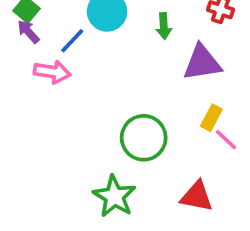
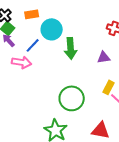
green arrow: (164, 26) -> (71, 48), moved, size x1.5
purple triangle: (202, 63) -> (104, 57), size x0.6

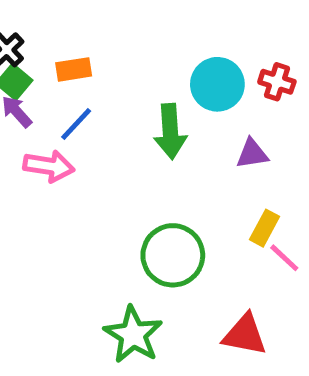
orange rectangle: (32, 14) -> (74, 69), moved
cyan circle: (52, 29) -> (217, 84), moved

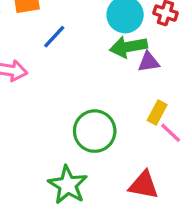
blue line: (76, 124) -> (54, 37), moved
green arrow: (170, 131) -> (128, 47), moved, turned 84

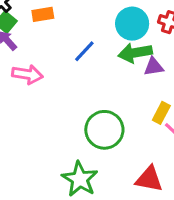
blue line: (54, 37) -> (84, 51), moved

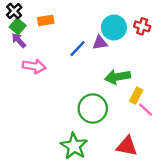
green arrow: (135, 53) -> (117, 77), moved
purple triangle: (154, 67) -> (100, 43), moved

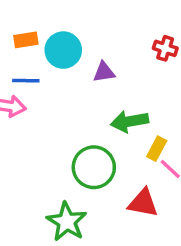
cyan circle: (114, 27) -> (63, 50), moved
blue line: (78, 49) -> (26, 81), moved, turned 48
red triangle: (127, 146) -> (143, 203), moved

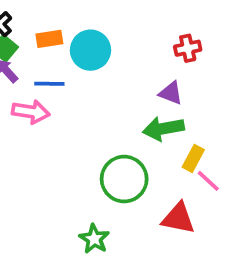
red cross: (165, 48) -> (188, 48), moved, turned -30
purple triangle: (104, 72) -> (171, 93), moved, turned 30
green star: (67, 222) -> (94, 239), size x0.7

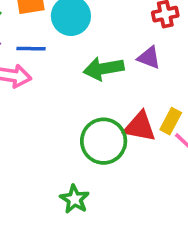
green arrow: (163, 129) -> (104, 69), moved
red triangle: (178, 218) -> (140, 127), moved

